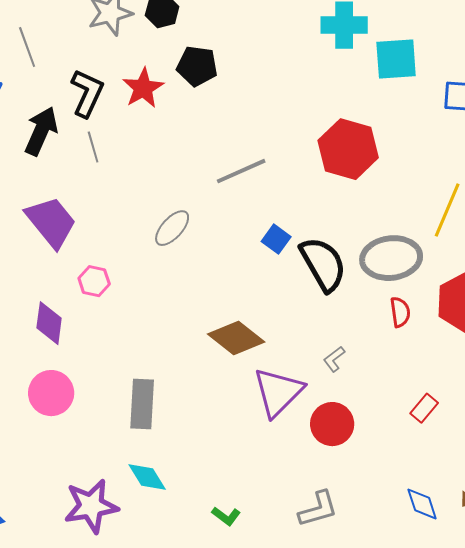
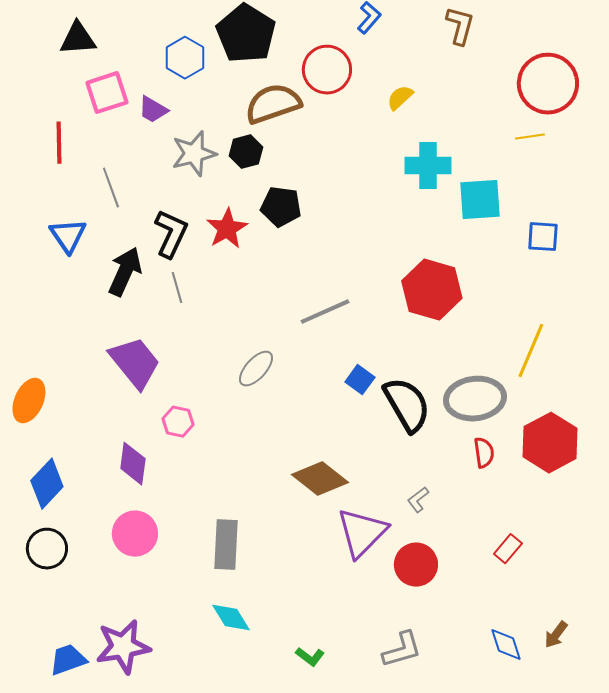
purple star: (91, 506) -> (123, 647), moved

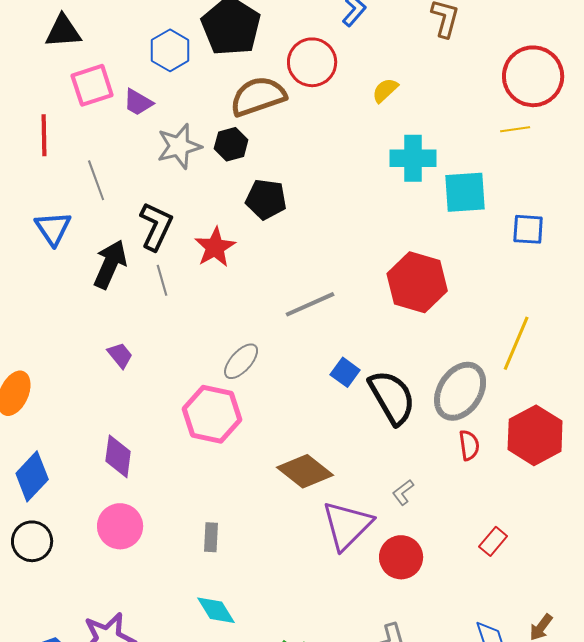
red star: (227, 229) -> (215, 247), moved
purple trapezoid: (135, 363) -> (120, 355), size x0.5
gray ellipse: (475, 399) -> (460, 391), turned -50
pink hexagon: (178, 422) -> (212, 414), moved, size x1.8
gray rectangle: (226, 545) -> (211, 537), size x0.6

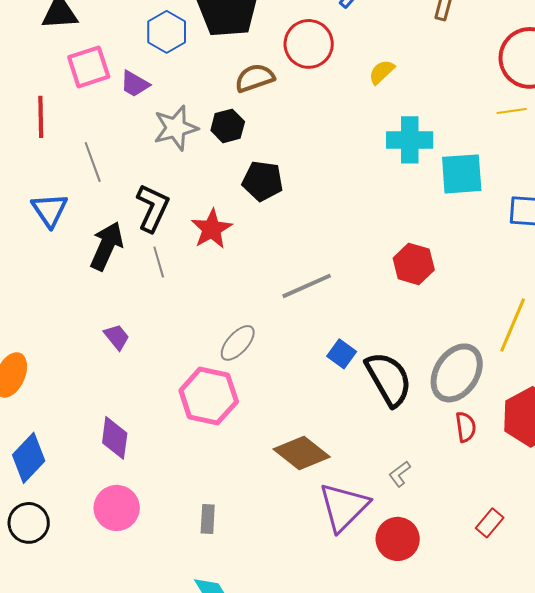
brown semicircle: (258, 96) -> (255, 78), size x0.7
red hexagon: (417, 282) -> (414, 264), size x0.7

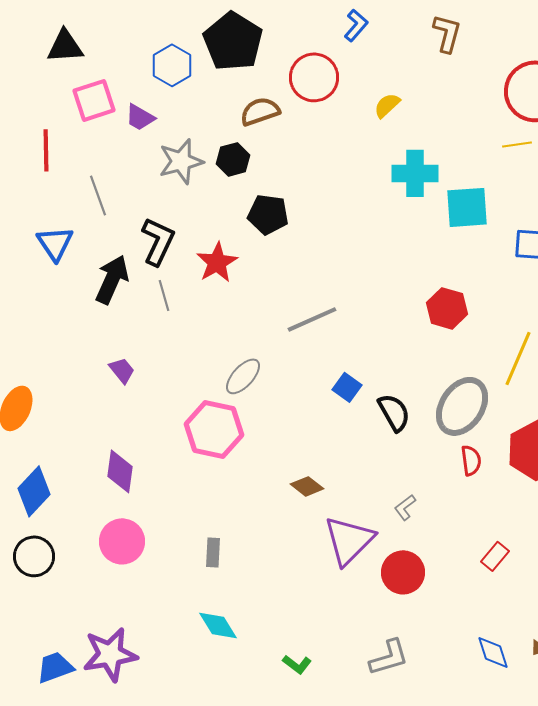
red hexagon: (414, 264) -> (447, 308), moved
black semicircle: (389, 379) -> (394, 412), size x0.7
brown diamond: (302, 453) -> (307, 486), size x0.6

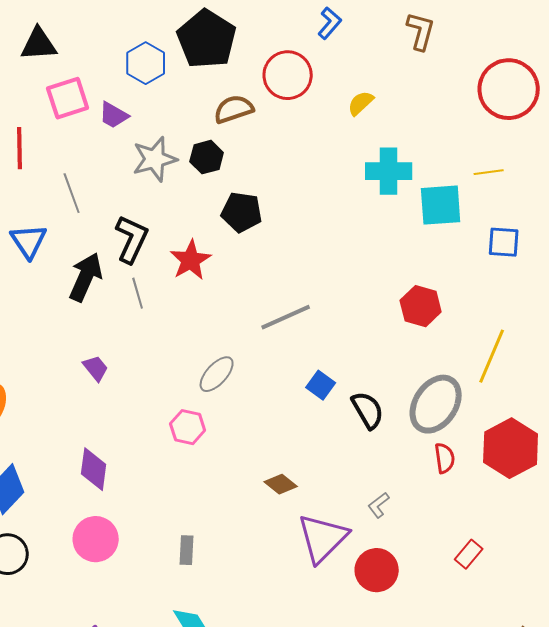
yellow line: (517, 144) -> (489, 172), moved
pink hexagon: (214, 429) -> (188, 427), size x0.6

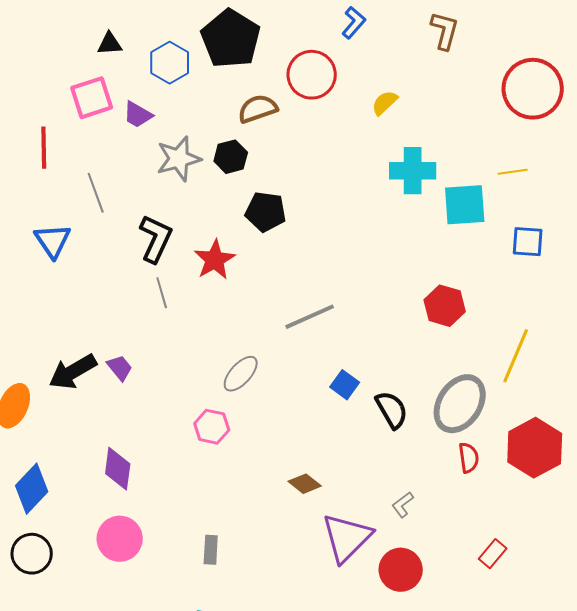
black triangle: (39, 44) -> (110, 44), moved, size x0.7
black arrow: (86, 277) -> (73, 372), moved, turned -144

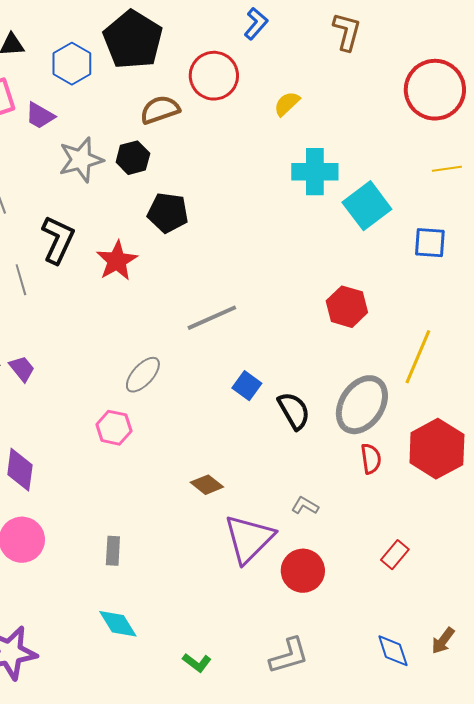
yellow line: (513, 172) -> (447, 169), moved
cyan square: (465, 205) -> (367, 206), turned -33
gray line: (162, 293) -> (21, 280), moved
gray L-shape: (403, 505) -> (305, 506), turned 68

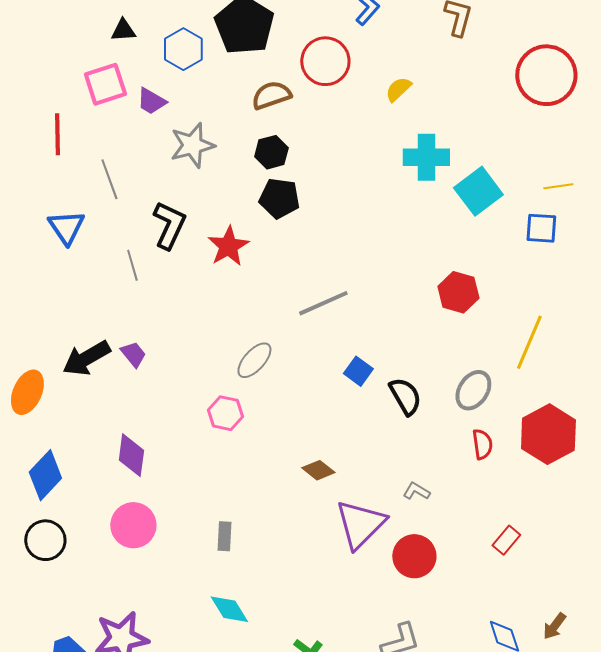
black hexagon: (133, 158) -> (271, 152), moved
yellow line: (447, 169) -> (558, 186), moved
gray ellipse: (362, 405) -> (473, 390), size x0.7

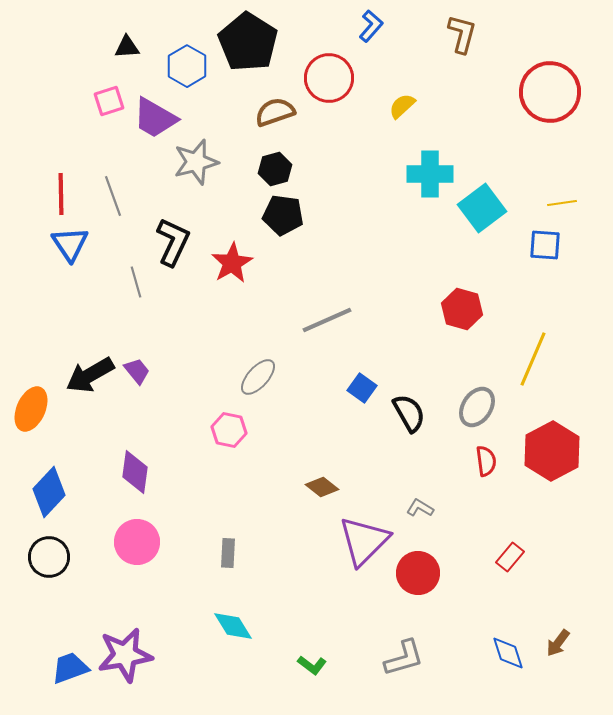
pink square: (105, 84) -> (109, 101), size x0.7
purple trapezoid: (151, 101) -> (155, 118), size x1.5
red line: (57, 134) -> (61, 194), moved

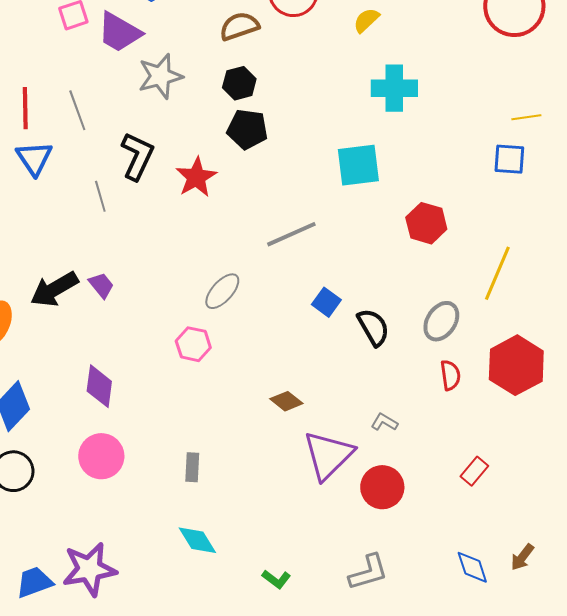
cyan square: (482, 208) -> (358, 165), moved, turned 30

